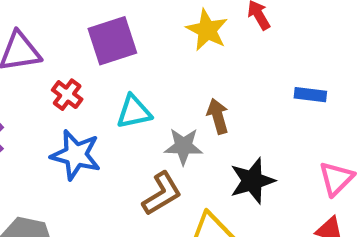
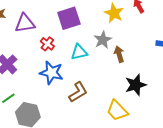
gray star: (183, 146) -> (103, 40), moved, turned -30
brown L-shape: (162, 194) -> (78, 92), moved

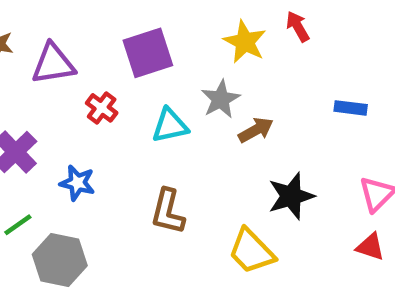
brown arrow: (119, 54) -> (256, 130), turned 77
blue star: (51, 73) -> (77, 183), moved, size x0.7
brown L-shape: (78, 92) -> (168, 212), turned 135

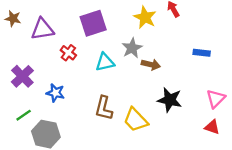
brown arrow: (256, 130) -> (151, 65), turned 42
black star: (291, 196) -> (170, 100), turned 30
yellow trapezoid: (251, 251) -> (136, 120), moved

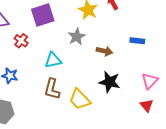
cyan triangle: (105, 62) -> (53, 60), moved
brown arrow: (151, 65) -> (104, 51), moved
red triangle: (212, 127) -> (147, 106), turned 32

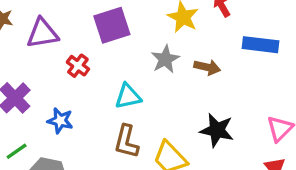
blue rectangle: (137, 41) -> (260, 45), moved, size x1.5
brown arrow: (104, 51) -> (207, 67), moved

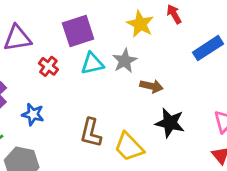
blue rectangle: (260, 45) -> (208, 48), turned -40
brown arrow: (207, 67) -> (152, 86), moved
cyan triangle: (128, 96) -> (92, 64), moved

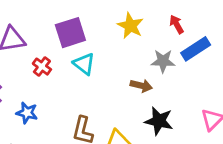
red arrow: (174, 14) -> (177, 24), moved
gray star: (125, 61) -> (163, 61), moved, turned 30
cyan triangle: (92, 64) -> (84, 64), turned 50

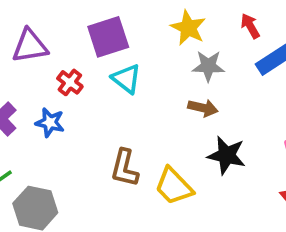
gray star: (163, 61) -> (208, 66), moved
blue star: (27, 113) -> (50, 122), moved

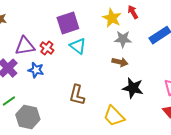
red arrow: (250, 26) -> (133, 12), moved
purple triangle: (30, 46) -> (25, 46), moved
yellow trapezoid: (174, 186) -> (114, 116), moved

